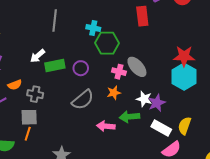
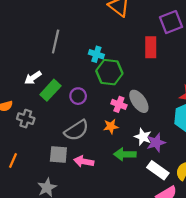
green rectangle: (55, 66) -> (50, 90), turned -42
gray square: (29, 117) -> (58, 154), moved
pink arrow: (106, 126) -> (84, 161), moved

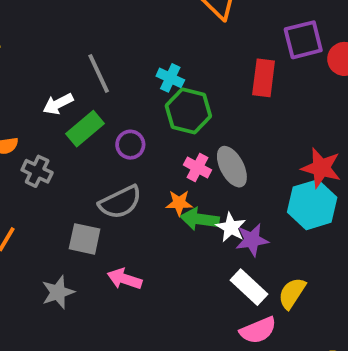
gray line: (56, 41) -> (99, 73), moved, turned -45
green arrow: (125, 154) -> (200, 219), moved
pink arrow: (84, 161) -> (125, 279), moved

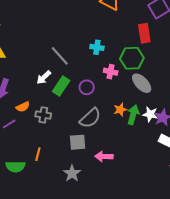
green hexagon: (188, 111) -> (132, 58), moved
pink cross: (198, 167) -> (111, 72), moved
green arrow: (200, 219) -> (133, 115), turned 114

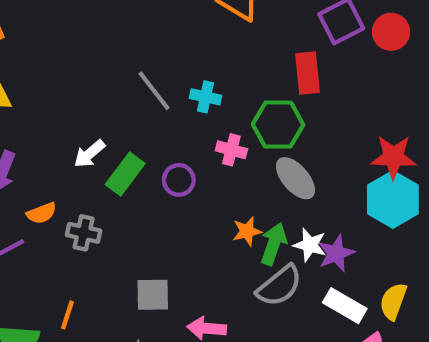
gray line: (60, 56) -> (154, 91), moved
gray semicircle: (90, 118) -> (279, 286), moved

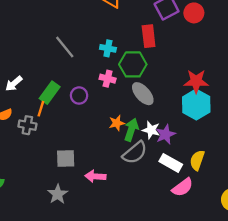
cyan cross: (206, 97) -> (108, 48), moved
white arrow: (89, 154) -> (14, 84), moved
orange line: (67, 315) -> (41, 109), moved

